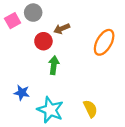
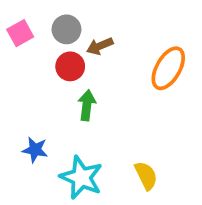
gray circle: (33, 13) -> (66, 29), moved

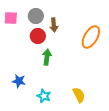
pink square: (20, 33) -> (11, 18), turned 32
brown arrow: (100, 46) -> (54, 25), turned -72
cyan star: (81, 177) -> (44, 96), size x0.6

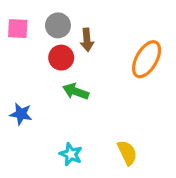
green arrow: (47, 57) -> (76, 91), turned -77
blue star: (19, 81) -> (21, 114), moved

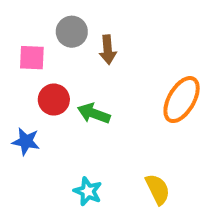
pink square: (18, 29) -> (32, 58), moved
red circle: (61, 58) -> (54, 100), moved
orange ellipse: (147, 59) -> (182, 100), moved

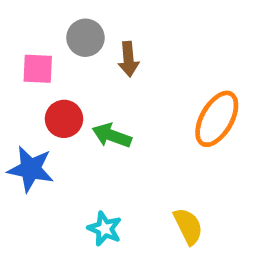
blue star: (26, 141) -> (31, 169), size x1.4

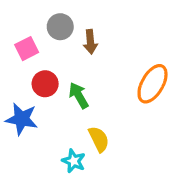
pink square: (38, 69) -> (27, 49), turned -30
green arrow: (112, 136) -> (79, 96), turned 40
yellow semicircle: (188, 226) -> (99, 139), moved

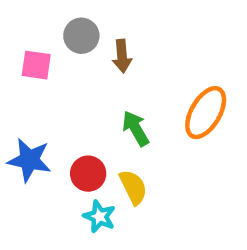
pink square: (27, 49) -> (36, 65), turned 35
red circle: (45, 84) -> (88, 174), moved
green arrow: (79, 96) -> (136, 128), moved

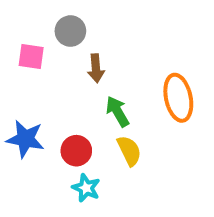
brown arrow: (122, 56) -> (96, 68), moved
orange ellipse: (206, 113) -> (178, 98), turned -42
yellow semicircle: (133, 187) -> (129, 151), moved

